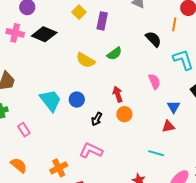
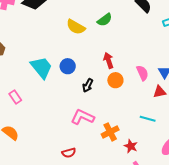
pink semicircle: (154, 81) -> (142, 73), moved
orange cross: (59, 168) -> (110, 132), moved

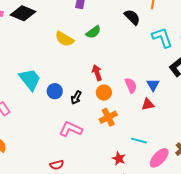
blue circle: (68, 66) -> (55, 91), moved
cyan line: (148, 119) -> (139, 141), moved
orange cross: (110, 132) -> (108, 117), moved

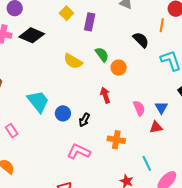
green semicircle: (93, 32) -> (102, 55), turned -91
orange circle: (104, 93) -> (119, 68), moved
orange cross: (108, 117) -> (116, 140), turned 36
cyan line: (139, 141) -> (147, 163), turned 49

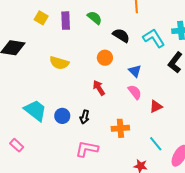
black semicircle: (141, 40) -> (121, 35), moved
green semicircle: (102, 55) -> (95, 18), moved
blue triangle: (161, 108) -> (135, 71), moved

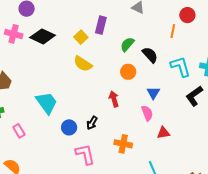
yellow square: (41, 18) -> (81, 37), moved
green semicircle: (95, 18) -> (127, 44), moved, turned -105
blue circle: (62, 116) -> (69, 127), moved
pink L-shape: (87, 149) -> (85, 154), turned 50

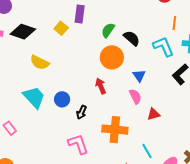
orange line: (173, 31) -> (174, 23), moved
yellow semicircle: (83, 64) -> (40, 62), moved
orange circle: (128, 72) -> (112, 57), size x1.5
blue circle: (69, 127) -> (62, 99), moved
orange cross: (123, 144) -> (115, 130), size x1.4

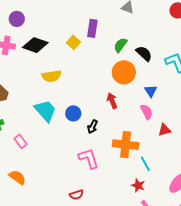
yellow semicircle: (40, 62) -> (51, 76), turned -36
cyan line: (147, 151) -> (145, 164), moved

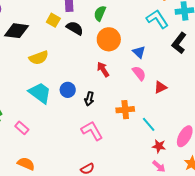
black semicircle: (144, 54) -> (75, 28), moved
orange cross: (126, 145) -> (125, 110), size x0.7
red star: (138, 185) -> (159, 146), moved

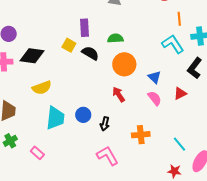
green semicircle: (100, 13) -> (115, 38), turned 63
yellow semicircle: (39, 58) -> (42, 88), moved
red triangle: (160, 87) -> (180, 93), moved
cyan trapezoid: (40, 93) -> (55, 118), turned 60
cyan line: (149, 124) -> (180, 144), moved

